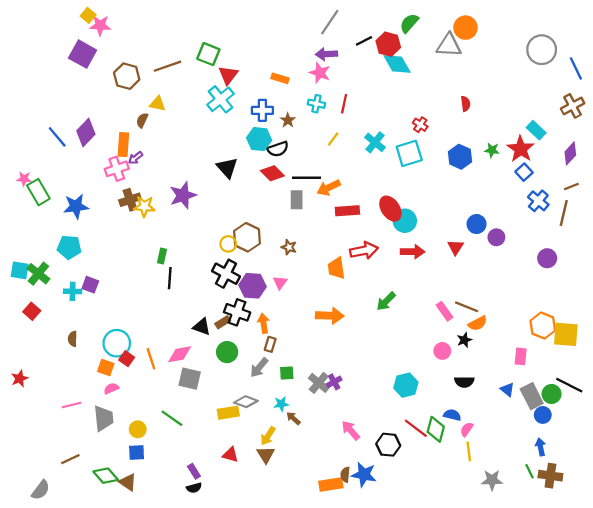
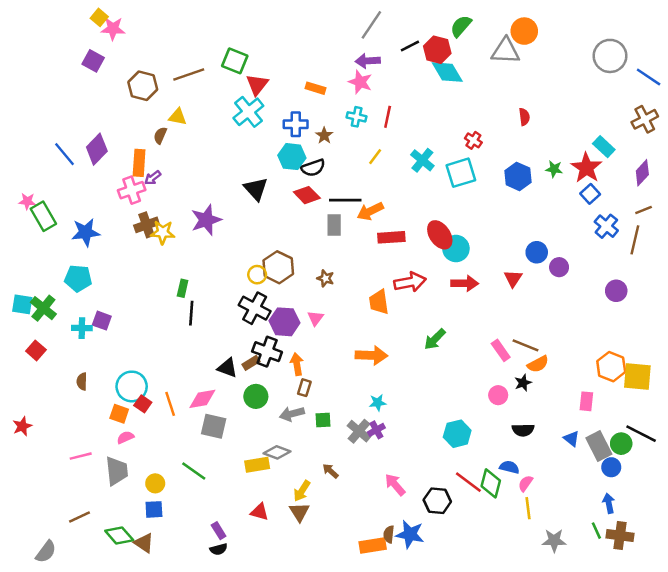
purple square: (83, 54) -> (93, 61), size x0.7
blue line: (576, 68) -> (649, 77), turned -30
gray arrow: (259, 367) -> (292, 414), turned 35
cyan star: (281, 404) -> (378, 403), moved

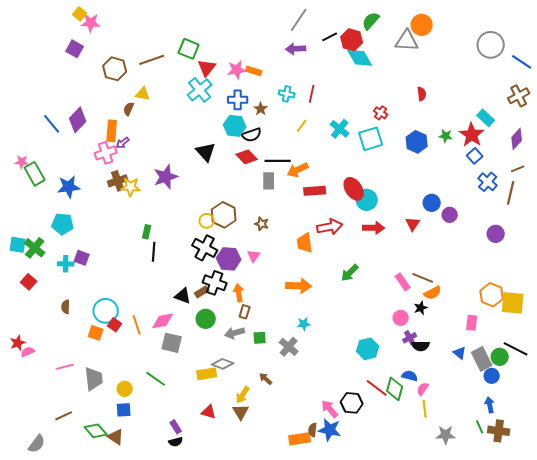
pink star: (360, 82) -> (237, 70), moved, turned -30
purple cross: (376, 430) -> (410, 338), moved
pink semicircle: (125, 437) -> (28, 352), moved
pink arrow: (395, 485) -> (330, 409), moved

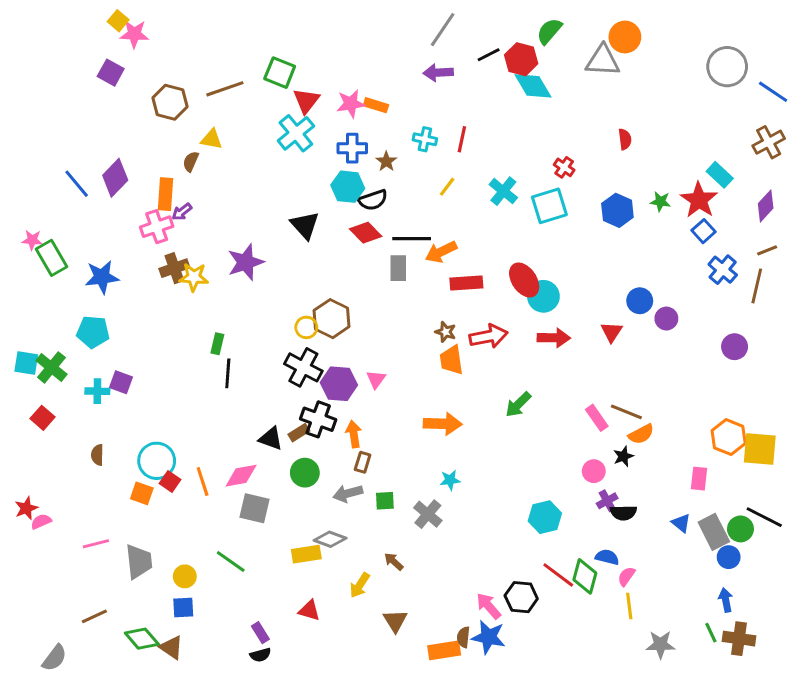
brown star: (262, 224) -> (446, 332), moved
brown triangle: (241, 412) -> (395, 621), moved

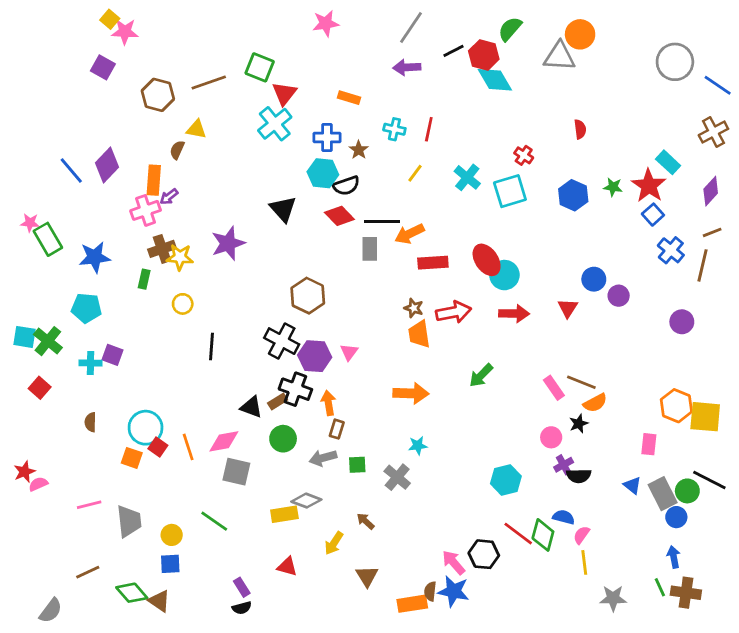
pink star: (351, 104) -> (326, 23), moved
yellow circle: (306, 327) -> (183, 304), moved
green rectangle: (217, 344) -> (144, 279), moved

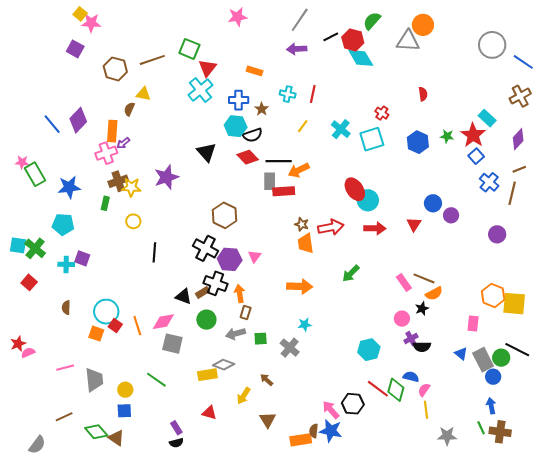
red rectangle: (433, 263) -> (284, 191), moved

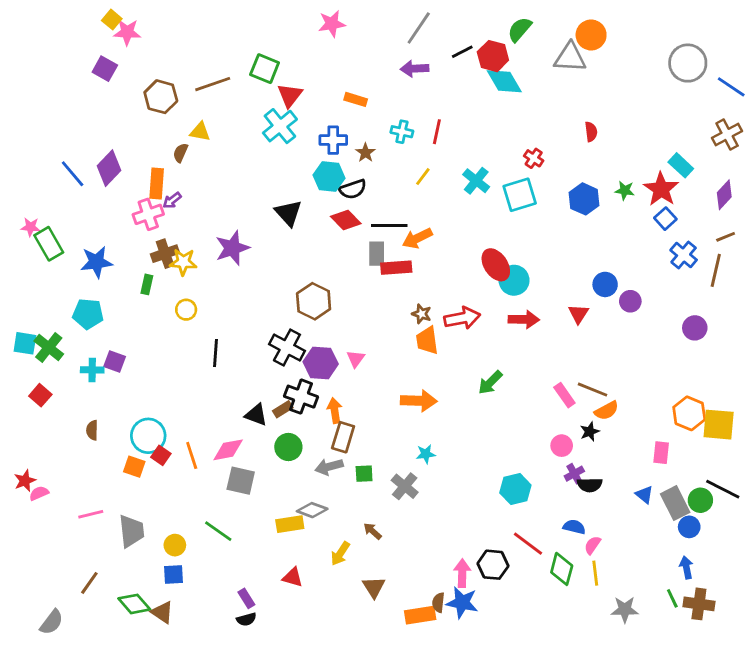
brown rectangle: (246, 313) -> (343, 437), size x1.5
green diamond: (396, 390) -> (562, 569), moved
pink arrow: (331, 410) -> (462, 573), turned 42
brown line: (64, 417) -> (89, 583), turned -30

